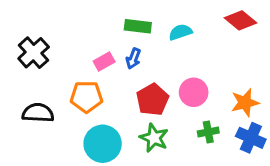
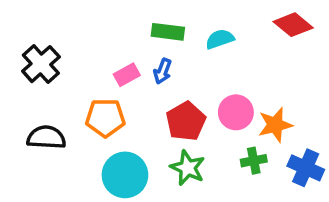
orange star: (245, 103) -> (275, 125), moved

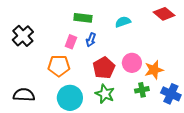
green rectangle: (168, 32) -> (83, 18), moved
pink rectangle: (127, 75) -> (71, 42), turned -40
black semicircle: (46, 137) -> (24, 95), moved

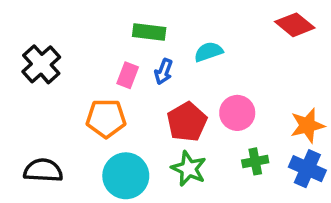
cyan semicircle: (123, 22) -> (208, 52), moved
orange star: (154, 70) -> (307, 125), moved

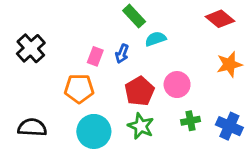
green rectangle: (149, 32) -> (134, 16), moved, turned 40
orange star: (307, 125) -> (229, 64), moved

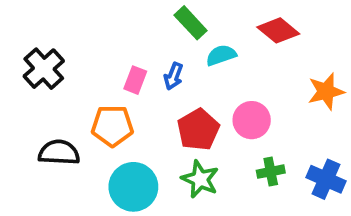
red diamond: (220, 19) -> (278, 30), moved
black semicircle: (32, 127) -> (59, 153), moved

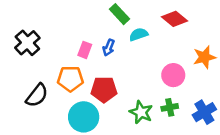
pink circle: (252, 120) -> (173, 75), moved
red pentagon: (198, 130) -> (104, 89), moved, turned 30
black semicircle: (59, 153) -> (37, 95), turned 125
green star: (200, 179) -> (141, 112), moved
blue cross: (326, 179) -> (204, 112), turned 35

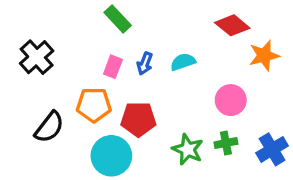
green rectangle: (119, 14) -> (118, 19), moved
cyan semicircle: (139, 34) -> (183, 62), moved
orange star: (204, 57) -> (264, 56), moved

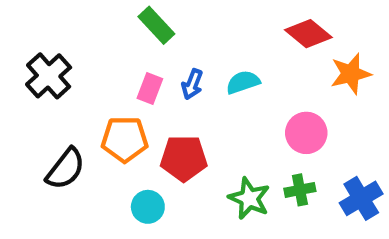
cyan circle: (111, 156) -> (148, 207), size x0.6

